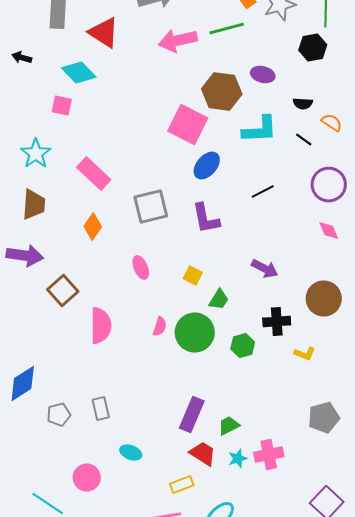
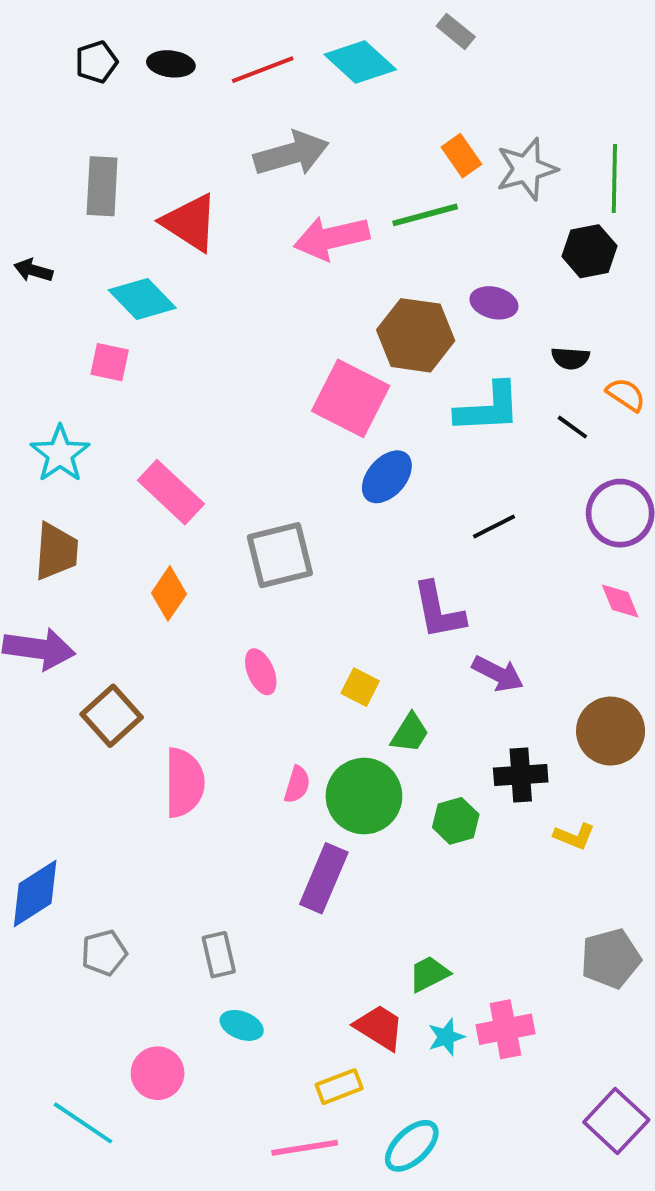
purple L-shape: (206, 218) -> (439, 611), moved
gray rectangle: (101, 408) -> (219, 955), moved
purple rectangle: (192, 414) -> (324, 878), moved

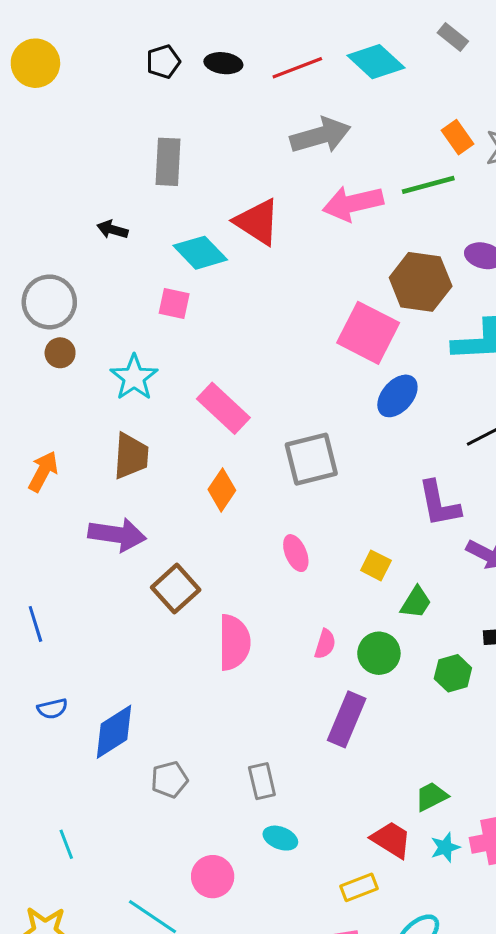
red triangle: (190, 223) -> (257, 222), moved
green circle: (364, 796) -> (379, 653), size x0.7

